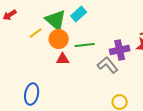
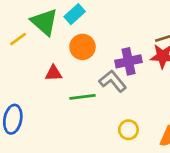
orange circle: (59, 39) -> (82, 47), moved
green line: (85, 45) -> (82, 97), moved

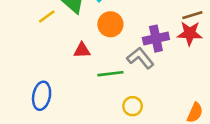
yellow circle: (128, 130) -> (133, 106), moved

